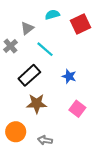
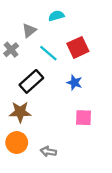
red square: (81, 24) -> (78, 47), moved
brown star: (37, 104) -> (20, 112), moved
pink square: (77, 109) -> (83, 118), turned -35

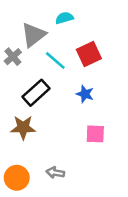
gray triangle: (29, 30) -> (33, 35), size x1.5
orange circle: (17, 143) -> (17, 178), moved

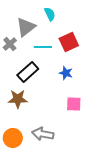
cyan semicircle: (64, 18) -> (50, 14), turned 80
cyan line: (55, 60) -> (43, 47), turned -42
gray arrow: (55, 173) -> (43, 134), size x1.5

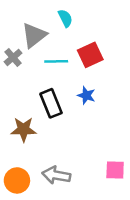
black rectangle: (28, 72) -> (51, 103), moved, turned -70
pink square: (74, 104) -> (115, 170), moved

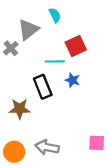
cyan line: (56, 61) -> (55, 61), moved

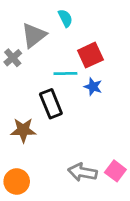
blue star: (72, 80) -> (93, 87), moved
pink square: (97, 143) -> (115, 171), turned 35
gray arrow: (47, 147) -> (82, 172), moved

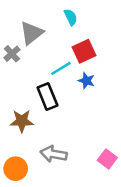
cyan semicircle: (65, 18) -> (71, 17), moved
cyan line: (65, 74) -> (61, 68), turned -30
gray arrow: (82, 172) -> (54, 154), moved

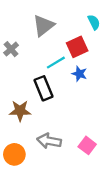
cyan semicircle: (71, 17) -> (94, 22), moved
gray triangle: (32, 33) -> (44, 26), moved
pink square: (107, 159) -> (87, 145), moved

